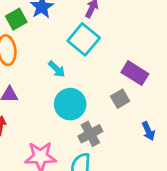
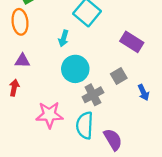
cyan arrow: (57, 69) -> (64, 38), turned 63
gray square: (120, 99) -> (119, 76), moved

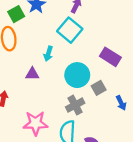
purple triangle: (22, 61) -> (32, 74), moved
cyan circle: (75, 69) -> (77, 75), moved

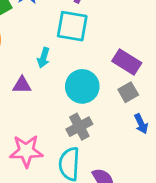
cyan square: (70, 30) -> (72, 26), turned -30
gray square: (99, 88) -> (128, 92), moved

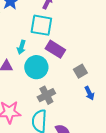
purple rectangle: (127, 62) -> (55, 49), moved
cyan circle: (82, 86) -> (36, 67), moved

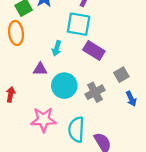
cyan circle: (36, 67) -> (64, 86), moved
gray cross: (46, 95) -> (95, 92), moved

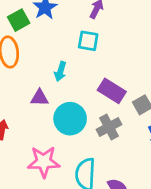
cyan square: (79, 24) -> (88, 41), size x0.7
purple rectangle: (94, 51) -> (112, 91), moved

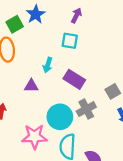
purple rectangle: (112, 91) -> (74, 79), moved
cyan circle: (70, 119) -> (60, 117), moved

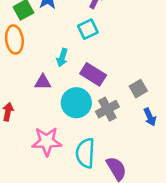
cyan square: (70, 41) -> (88, 29), turned -35
cyan circle: (60, 117) -> (76, 103), moved

